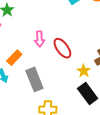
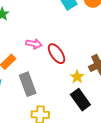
pink arrow: (40, 39) -> (34, 44), turned -77

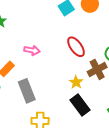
red ellipse: (57, 54) -> (76, 47), moved

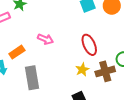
yellow star: (76, 82) -> (82, 70), moved

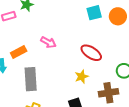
red ellipse: (89, 45) -> (91, 53), turned -40
brown cross: (105, 71) -> (108, 93), moved

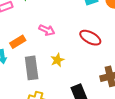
yellow star: (82, 77) -> (57, 60), moved

